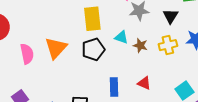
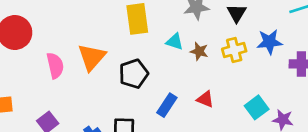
black pentagon: (93, 49) -> (134, 74), moved
blue rectangle: (114, 87) -> (167, 105), turned 36

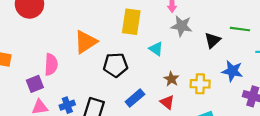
yellow cross: (234, 50) -> (200, 84), moved
brown star: (199, 51) -> (171, 79), moved
pink semicircle: (55, 66) -> (51, 64), moved

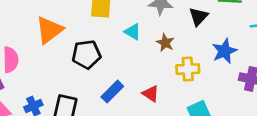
blue star: (232, 71) -> (224, 51), turned -30
brown star: (171, 79) -> (165, 43), moved

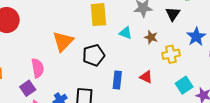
blue rectangle: (112, 92) -> (117, 80), turned -30

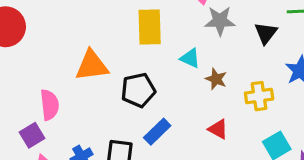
brown star: (151, 37) -> (216, 79), moved
orange triangle: (63, 41) -> (92, 65), turned 35
blue rectangle: (117, 80) -> (157, 132), moved, turned 36

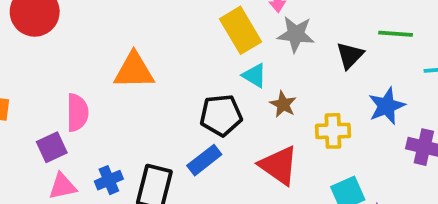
yellow rectangle: (150, 27) -> (240, 30), moved, turned -36
black pentagon: (138, 90) -> (221, 115), moved
red triangle: (218, 129) -> (279, 165), size x1.6

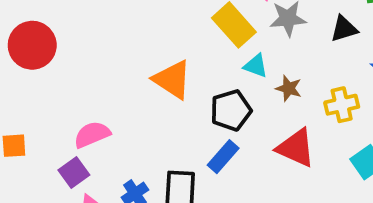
black triangle: (350, 55) -> (344, 29), turned 40
orange triangle: (134, 71) -> (172, 80), moved, turned 45
pink semicircle: (77, 113) -> (92, 134), turned -102

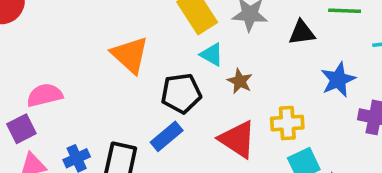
yellow cross: (342, 105) -> (287, 123), moved

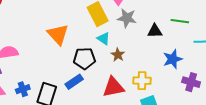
red triangle: (237, 139) -> (113, 87), turned -50

